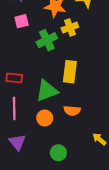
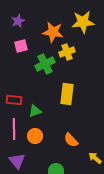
green triangle: (47, 91) -> (35, 111), moved, size x0.6
orange semicircle: (72, 111) -> (71, 140), moved, turned 42
orange circle: (45, 118) -> (35, 136), moved

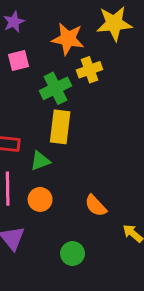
yellow rectangle: (67, 94) -> (60, 127), moved

